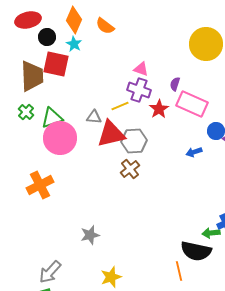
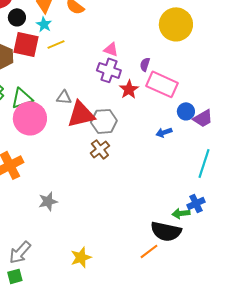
yellow line: (120, 106) -> (56, 44), moved
gray star: (90, 235) -> (48, 201), moved
orange line: (179, 271) -> (149, 251), turned 66

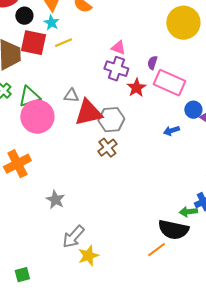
gray star: (48, 201) -> (55, 200), turned -30
gray arrow: (20, 252) -> (73, 237), moved

